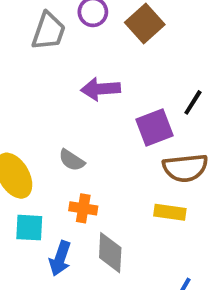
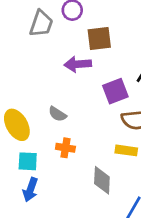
brown square: (145, 23) -> (99, 38), moved, turned 35
gray diamond: (110, 253) -> (102, 180), moved
blue arrow: (60, 258) -> (30, 190), moved

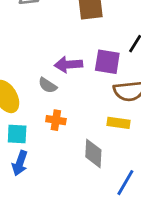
purple arrow: (78, 64) -> (68, 65), moved
purple square: (115, 91) -> (107, 62), turned 30

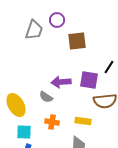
yellow rectangle: (118, 123) -> (83, 121), moved

